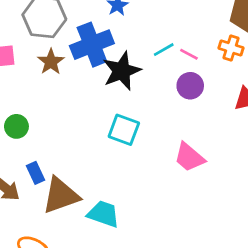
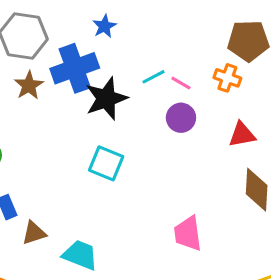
pink trapezoid: (189, 157) -> (188, 233), moved, turned 40
brown triangle: (61, 195) -> (34, 233), size x0.6

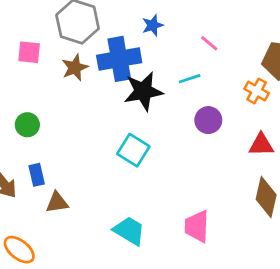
pink line: (181, 83) -> (209, 43), moved
cyan trapezoid: (80, 255) -> (129, 231), moved

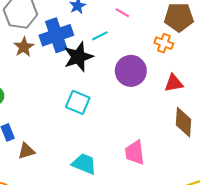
cyan line: (190, 79) -> (100, 36), moved
purple circle: (208, 120) -> (131, 71), size x1.5

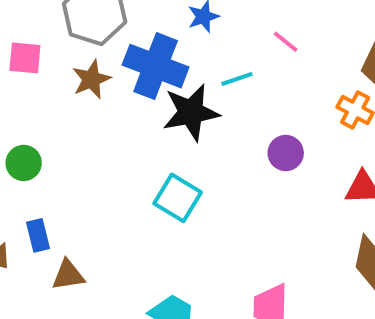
blue cross: (56, 35) -> (156, 66), turned 32
purple circle: (131, 71) -> (286, 153), size x0.6

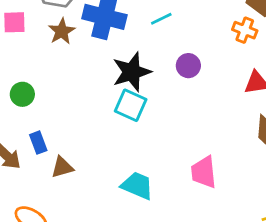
black star: (191, 112) -> (132, 72), moved
purple circle: (286, 153) -> (188, 66), moved

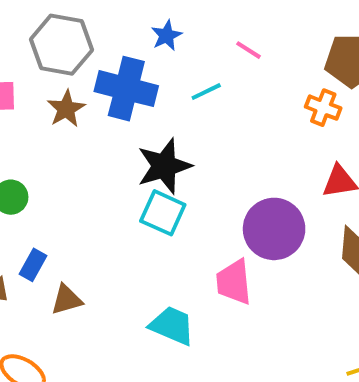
purple circle: (188, 66) -> (274, 229), moved, size x1.8
blue rectangle: (38, 143) -> (33, 265), turned 50
pink trapezoid: (204, 172) -> (234, 282), moved

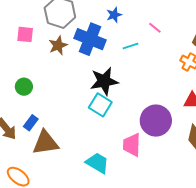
brown triangle: (67, 300) -> (45, 143), size x1.6

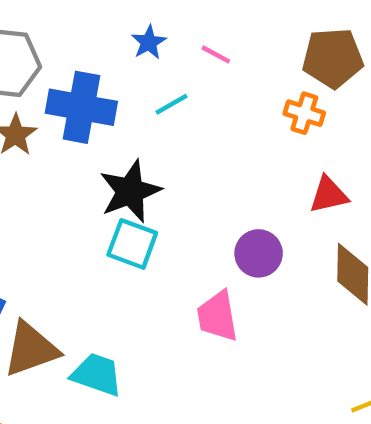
blue star: (114, 15) -> (149, 42), moved
purple circle: (156, 121) -> (259, 253), size x0.7
cyan trapezoid: (97, 163) -> (97, 375), moved

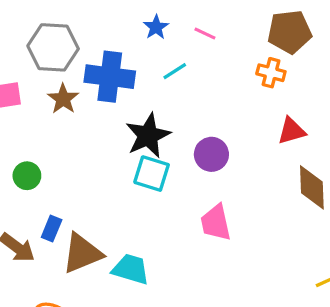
purple circle: (259, 253) -> (211, 154), moved

